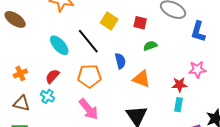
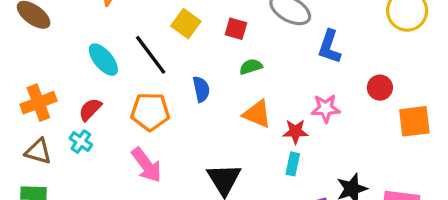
orange cross: (20, 73) -> (38, 103), size x1.5
orange triangle: (141, 79) -> (257, 114), moved

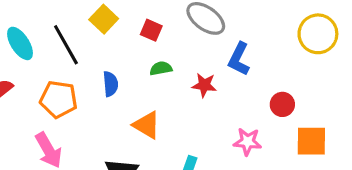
pink star: (326, 108) -> (248, 142), moved
orange triangle: (257, 114) -> (147, 125), moved
red star: (296, 132) -> (204, 85), moved

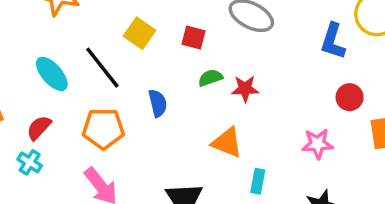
blue L-shape: (239, 59) -> (333, 41), moved
red star: (204, 85) -> (245, 89), moved
orange triangle: (147, 125) -> (227, 143), moved

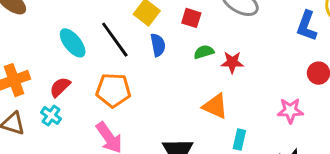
blue semicircle: (158, 103) -> (158, 45), moved

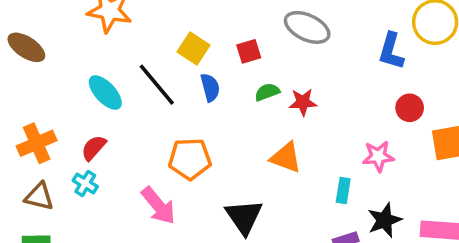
red square: (191, 18) -> (249, 51), turned -30
orange pentagon: (113, 90) -> (190, 159), moved
cyan rectangle: (239, 139) -> (343, 191), moved

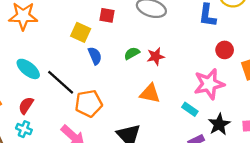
red square: (249, 51) -> (107, 15), moved, turned 35
black line: (157, 85) -> (61, 82), moved
pink star: (378, 156) -> (209, 84), size x1.5
cyan rectangle: (343, 191) -> (190, 109), turned -56

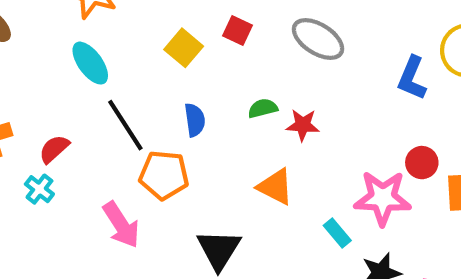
red circle: (225, 50) -> (422, 163), moved
blue semicircle: (95, 56) -> (195, 120), moved
cyan ellipse: (28, 69) -> (90, 63), moved

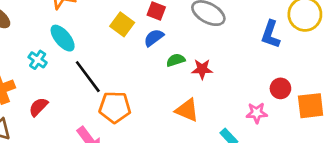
blue semicircle: (195, 120) -> (154, 38), moved, turned -115
red semicircle: (54, 149) -> (38, 107), moved
cyan cross: (39, 189) -> (38, 60), moved
pink star: (383, 198) -> (257, 113), size x0.6

